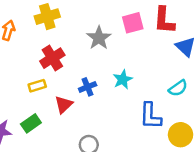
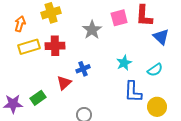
red cross: (52, 58) -> (55, 46), turned 30
cyan star: (123, 79) -> (124, 63), moved
yellow rectangle: (37, 86) -> (29, 47), moved, size x1.5

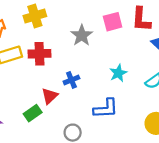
blue L-shape: (133, 92) -> (106, 109), moved, turned -95
green rectangle: (38, 98) -> (33, 113), moved

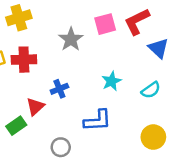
red L-shape: (141, 19) -> (137, 22), turned 60

